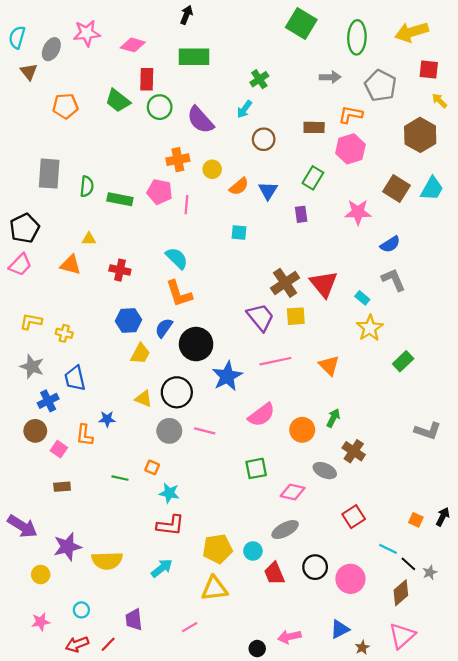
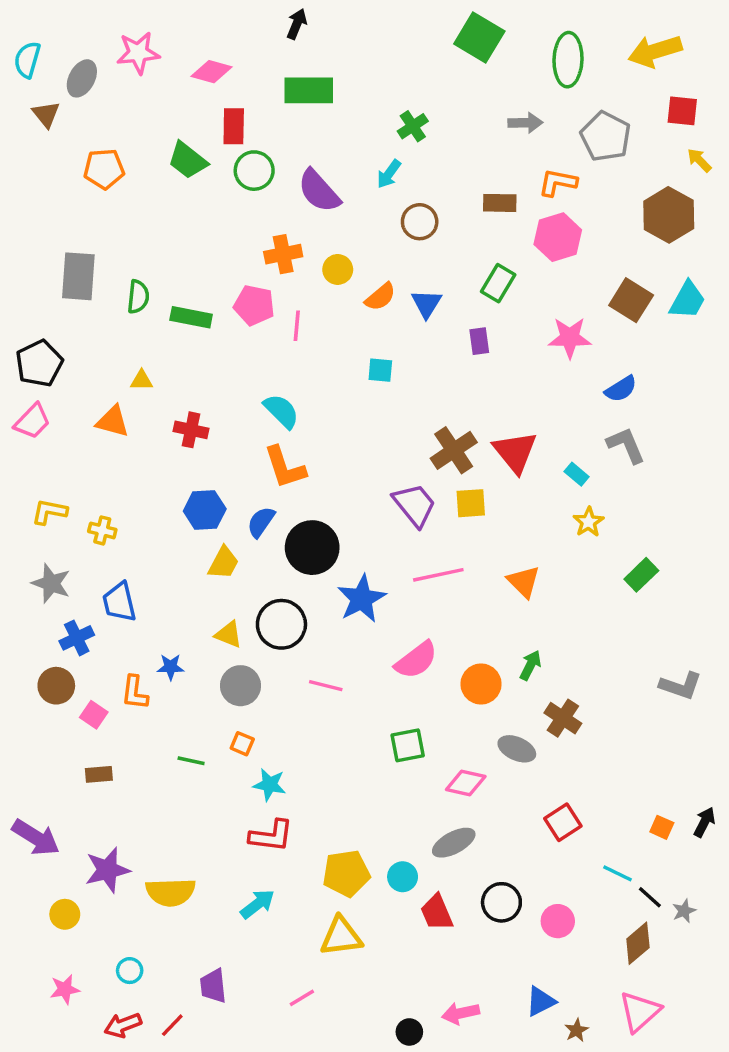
yellow star: (370, 328) -> (588, 522), size x0.7
gray circle: (169, 431) -> (240, 686), moved
pink circle: (350, 579) -> (558, 921), size x0.7

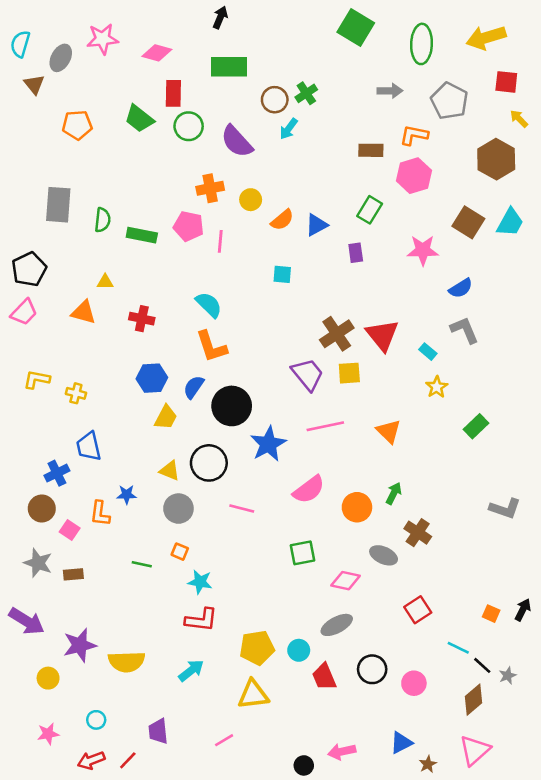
brown circle: (420, 222) -> (275, 100), moved
blue triangle: (426, 304) -> (316, 225), turned 30
gray star: (51, 583) -> (38, 563), moved

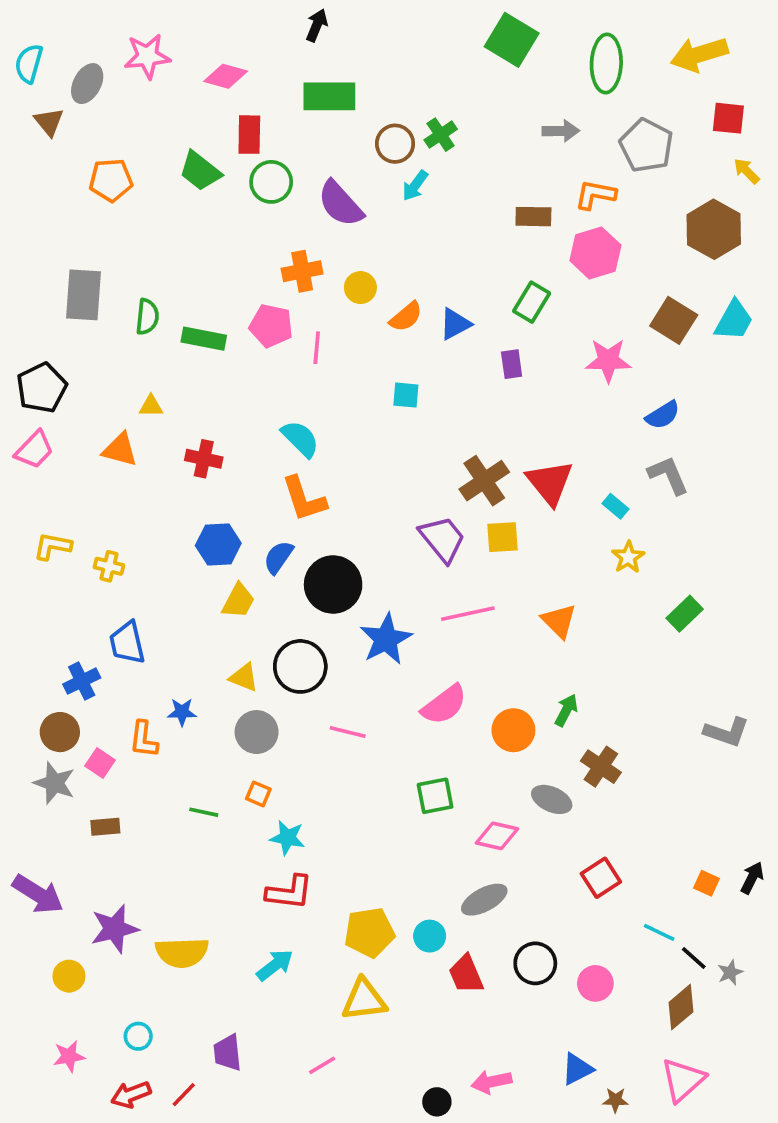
gray star: (38, 563) -> (54, 783), moved
brown star: (428, 764) -> (615, 1100), turned 30

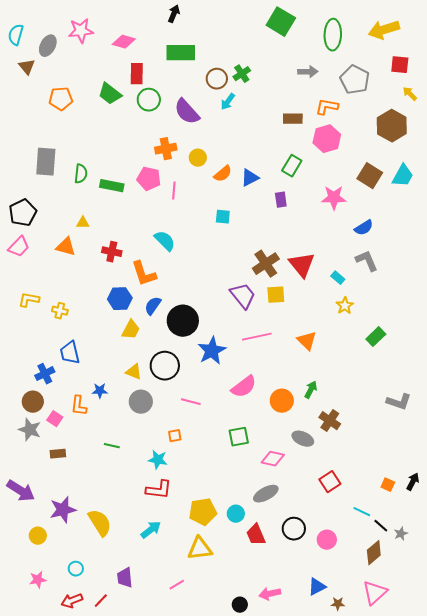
orange L-shape: (304, 499) -> (144, 274), moved
orange square: (258, 794) -> (175, 436), moved, turned -32
yellow semicircle: (182, 952) -> (100, 523), turned -120

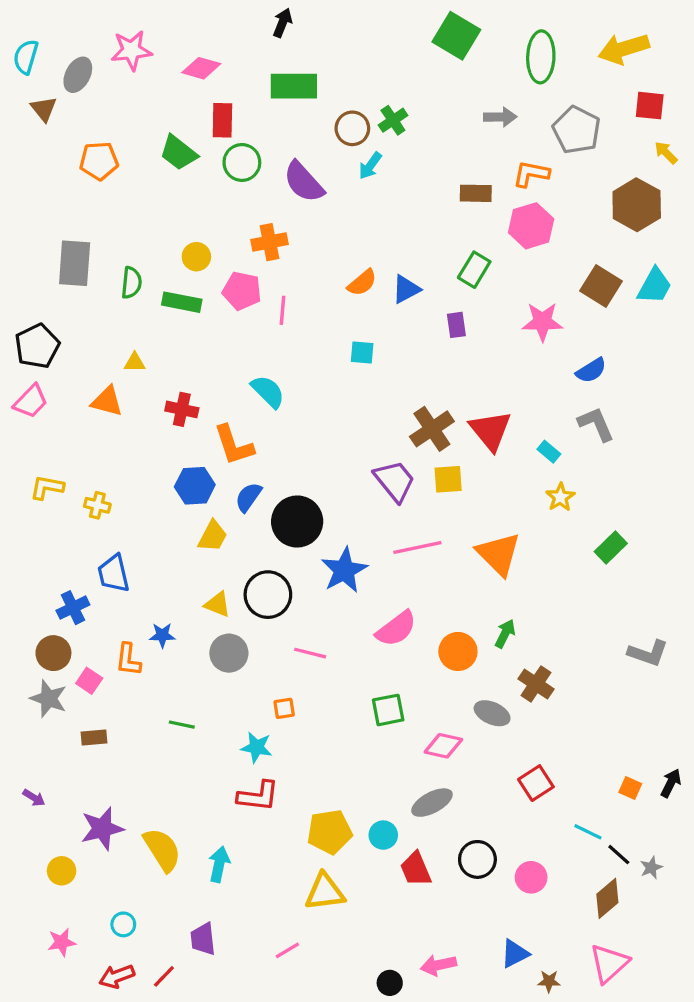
yellow circle: (198, 158) -> (196, 257), moved
orange triangle: (307, 341) -> (499, 554), size x1.4
purple arrow: (21, 491) -> (34, 798), size x0.5
cyan arrow: (151, 530) -> (219, 864), moved, turned -40

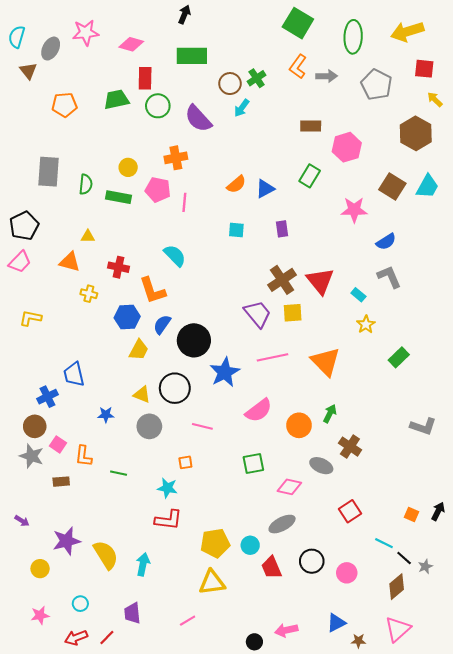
green trapezoid: (179, 153) -> (116, 99), turned 130
orange L-shape: (531, 174) -> (298, 67), moved, turned -65
purple rectangle: (456, 325) -> (282, 229), moved
yellow cross: (97, 505) -> (89, 294), moved
orange L-shape: (128, 660) -> (84, 456), moved

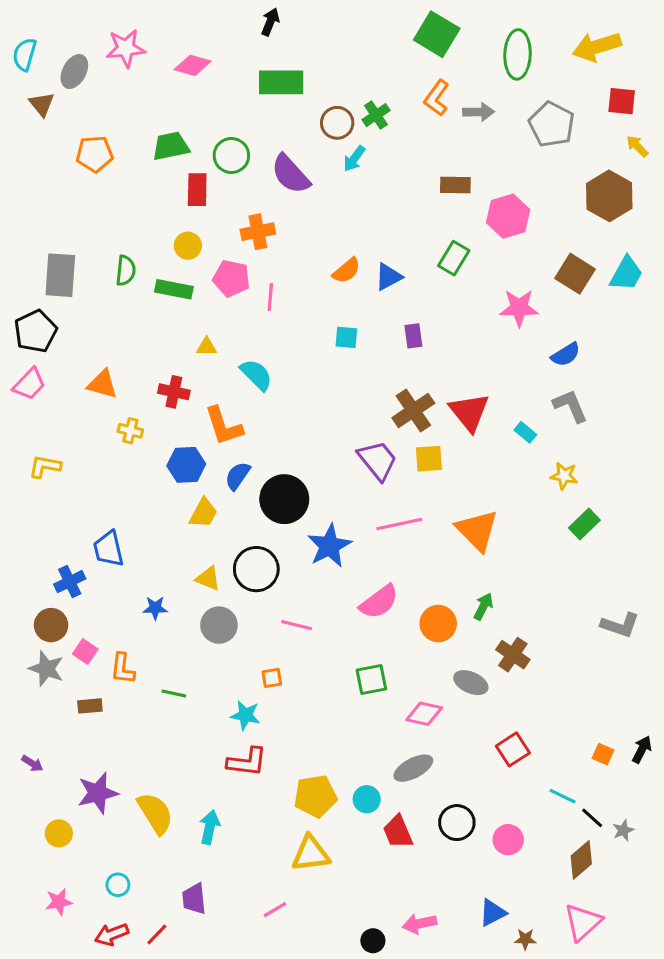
red rectangle: (145, 78) -> (197, 190), moved
gray rectangle: (49, 172) -> (60, 275), moved
yellow triangle: (88, 236) -> (207, 347), moved
yellow star: (366, 324) -> (564, 476), moved, turned -30

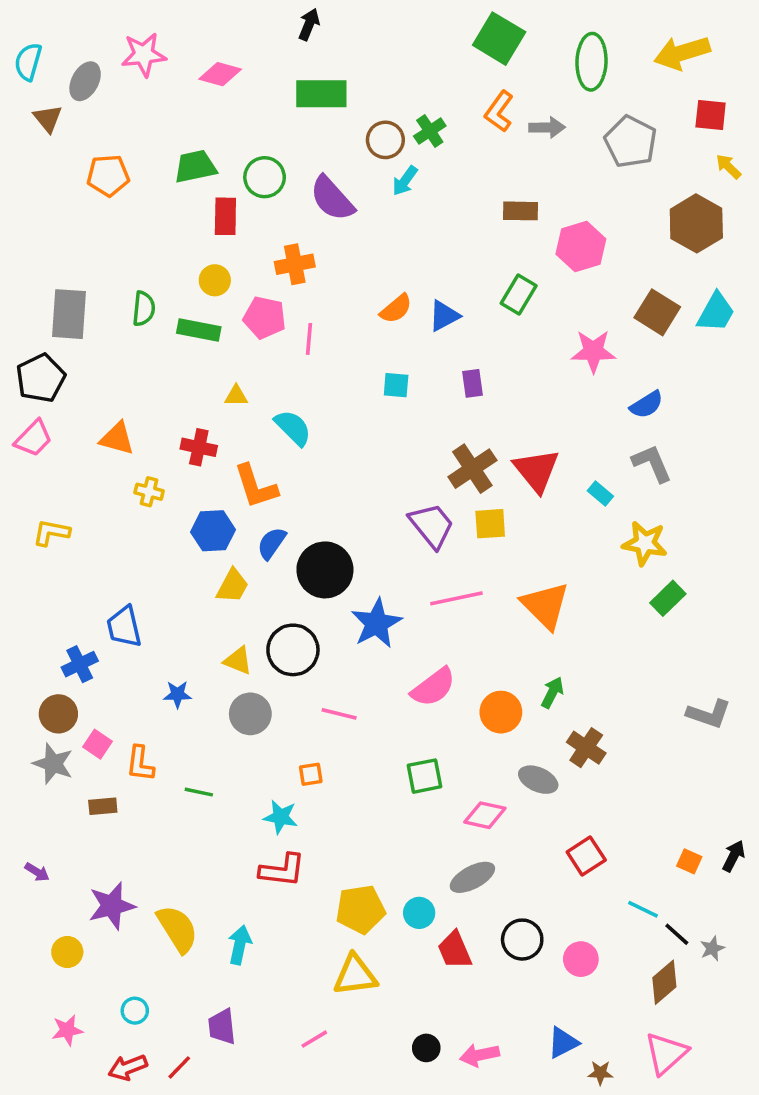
yellow star: (564, 476) -> (645, 543), size x1.4
black circle: (373, 941) -> (426, 1048), moved

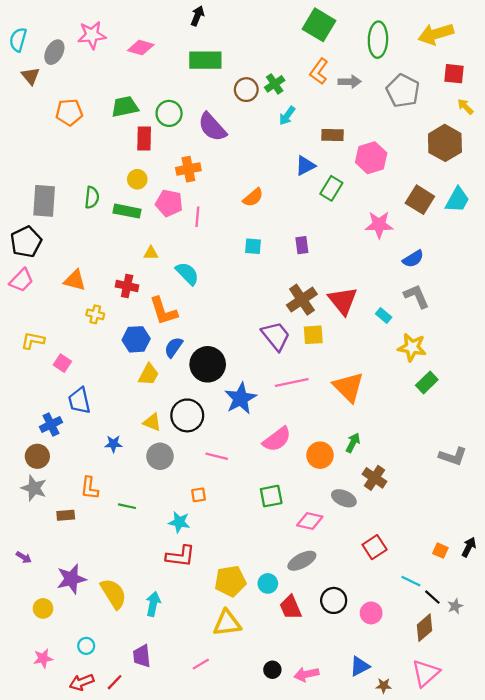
cyan arrow: (405, 181) -> (287, 116), moved
blue triangle: (444, 316) -> (305, 166), moved
pink square: (97, 744) -> (62, 363), moved

